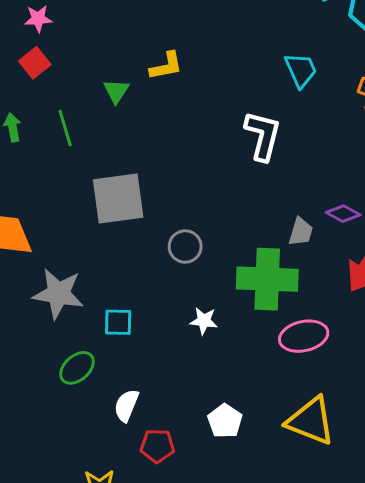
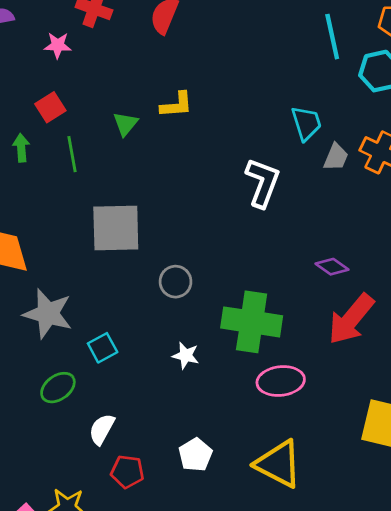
red square: (35, 63) -> (50, 107), moved
gray trapezoid: (301, 232) -> (336, 157), moved
cyan square: (118, 322) -> (103, 348), turned -36

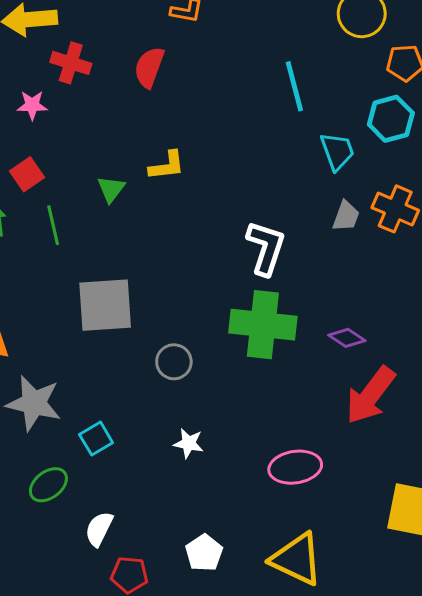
cyan line: (332, 37) -> (294, 86), moved
cyan trapezoid: (306, 123) -> (337, 151), moved
green cross: (252, 322) -> (263, 325), moved

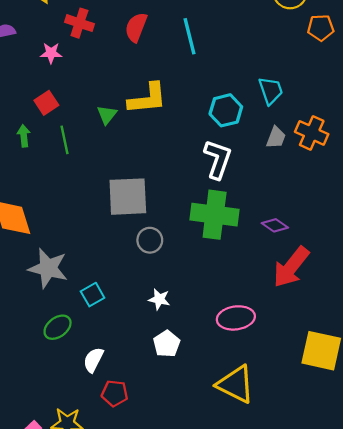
cyan line: (294, 86) -> (190, 36), moved
cyan hexagon: (391, 119) -> (226, 110), moved
yellow L-shape: (167, 166) -> (147, 99), size x1.5
gray square: (105, 305) -> (128, 197), moved
white pentagon: (204, 553) -> (167, 344), moved

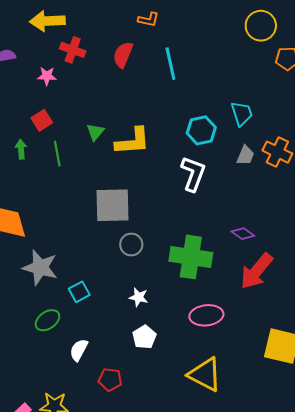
yellow L-shape: (147, 99) -> (133, 141), moved
green cross: (215, 215) -> (191, 257), moved
red pentagon: (115, 393) -> (110, 380), moved

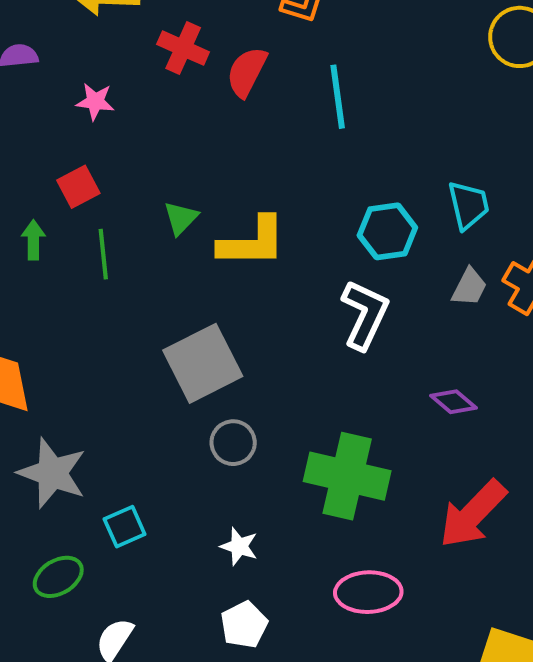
red cross: (73, 50) -> (183, 48), moved
gray square: (113, 205) -> (203, 363), turned -30
purple diamond: (243, 234) -> (453, 402), moved

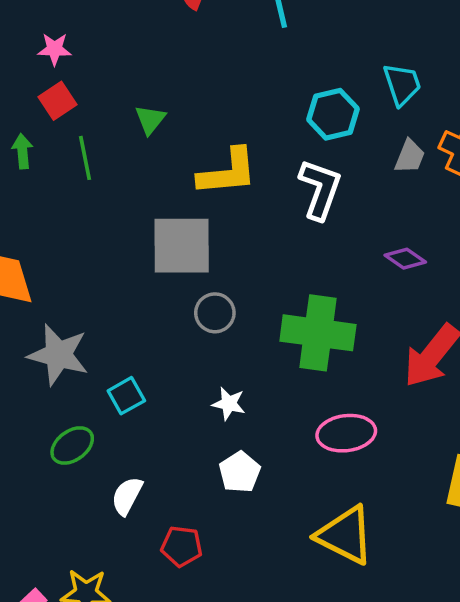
pink star: (95, 101) -> (55, 49), moved
yellow L-shape: (252, 242) -> (227, 172), moved
gray square: (203, 363) -> (182, 246), turned 32

